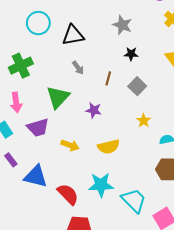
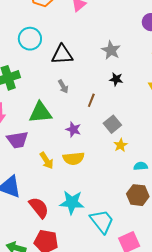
gray square: (137, 86) -> (112, 124), moved
green triangle: (58, 97) -> (40, 113), turned 35
yellow arrow: (70, 145) -> (47, 161), turned 30
yellow semicircle: (109, 147) -> (74, 158), moved

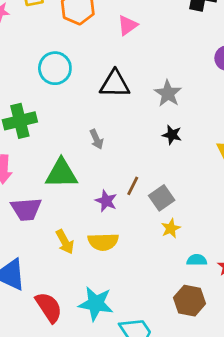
black triangle: (62, 55) -> (115, 84), moved
brown line: (91, 100) -> (133, 186), moved

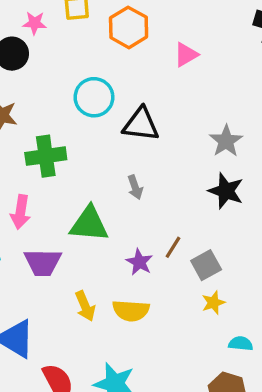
black triangle: (115, 84) -> (141, 124), moved
black star: (172, 135) -> (226, 191), size x1.5

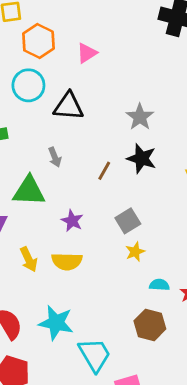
orange hexagon: (129, 27) -> (38, 41), moved
pink triangle: (186, 55) -> (87, 53), moved
gray arrow: (135, 187) -> (55, 157), moved
brown line: (173, 247) -> (104, 171), moved

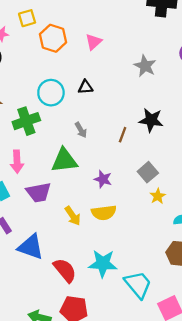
cyan circle: (28, 85) -> (51, 93), moved
black triangle: (69, 106) -> (85, 87), size x0.6
gray star: (140, 117) -> (145, 66), moved

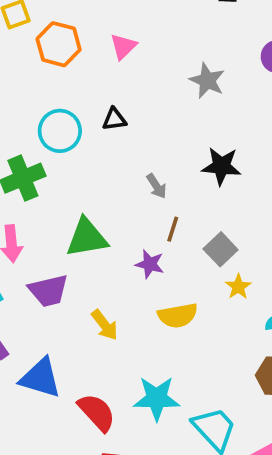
gray arrow: (81, 130) -> (156, 186), moved
brown line: (123, 135) -> (173, 229), moved
yellow semicircle: (104, 213) -> (178, 315), moved

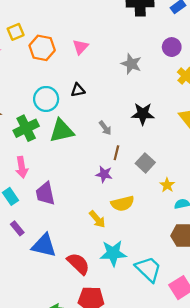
green triangle: (87, 238) -> (62, 131), moved
yellow star: (238, 287) -> (167, 185), moved
purple trapezoid: (48, 291) -> (45, 194), turned 95
yellow arrow: (105, 325) -> (97, 219), moved

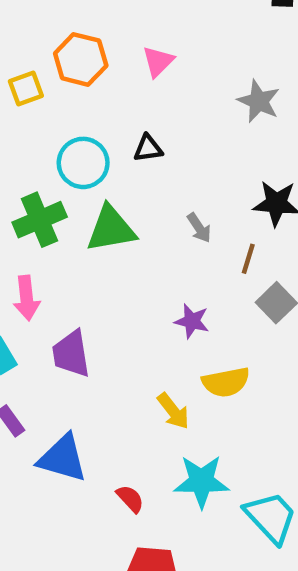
yellow square: (16, 32) -> (26, 88), moved
brown line: (116, 153) -> (248, 259), moved
red semicircle: (78, 264) -> (130, 499), size x0.6

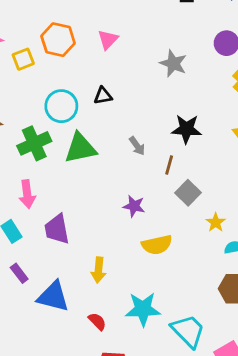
yellow arrow: (173, 411) -> (99, 270), moved, turned 45

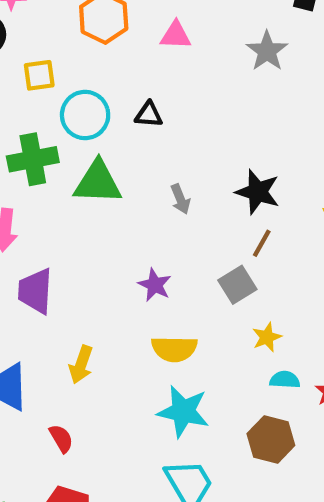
pink triangle: (108, 40) -> (176, 35), turned 35
yellow square: (23, 59) -> (39, 75), moved
gray star: (173, 63) -> (267, 51), moved
brown line: (169, 165) -> (262, 243), moved
cyan star: (143, 309) -> (183, 411), moved

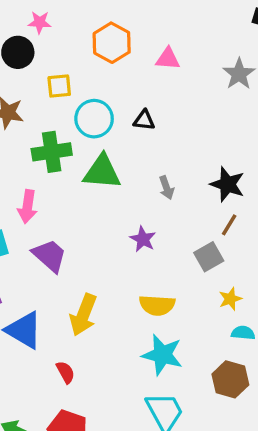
purple star: (155, 285) -> (143, 239), moved
purple trapezoid: (35, 291) -> (50, 256), turned 126
yellow arrow: (81, 365) -> (83, 315), size x1.4

